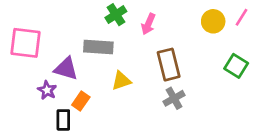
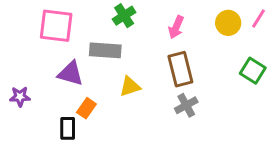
pink arrow: (148, 24) -> (176, 27), moved
pink square: (25, 43) -> (56, 26), moved
purple star: (47, 90) -> (20, 97), moved, turned -30

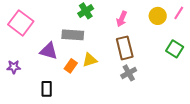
pink square: (56, 26) -> (21, 23), moved, turned 30
orange rectangle: (86, 108) -> (71, 66), moved

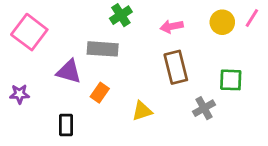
pink arrow: (122, 19) -> (172, 26), turned 56
green square: (175, 49) -> (231, 80), moved, turned -30
yellow triangle: (90, 60) -> (142, 111), moved
gray cross: (129, 73) -> (204, 108), moved

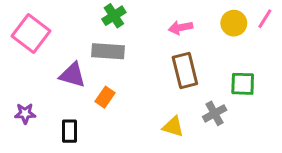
green cross: (121, 15) -> (114, 16), moved
purple star: (20, 94) -> (25, 113), moved
yellow triangle: (142, 111) -> (173, 127), moved, turned 35

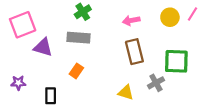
pink square: (31, 33) -> (23, 25), turned 32
purple triangle: (72, 75) -> (43, 47), moved
green square: (243, 84) -> (176, 61), size x1.4

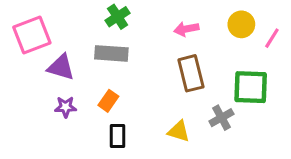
pink line: (193, 14) -> (272, 38), moved
purple star: (18, 83) -> (66, 107), moved
black rectangle: (51, 96) -> (118, 136), moved

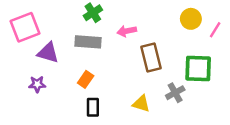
pink arrow: (186, 29) -> (127, 31), moved
purple star: (66, 107) -> (37, 84), moved

